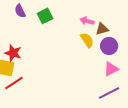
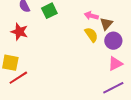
brown triangle: (102, 29) -> (106, 24), turned -32
red star: (13, 53) -> (19, 32), moved

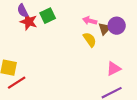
red star: (19, 32) -> (29, 22), moved
purple circle: (113, 41) -> (117, 26), moved

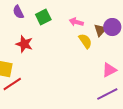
pink arrow: (90, 21) -> (76, 22), moved
red star: (29, 22) -> (24, 44), moved

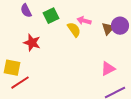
yellow semicircle: (85, 41) -> (74, 30), moved
pink triangle: (109, 70) -> (108, 69), moved

